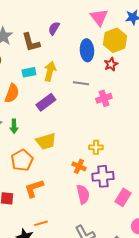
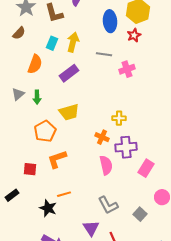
cyan rectangle: (29, 72) -> (52, 43), turned -56

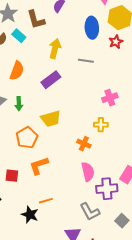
cyan rectangle: (52, 43) -> (19, 36), moved, turned -72
pink cross: (127, 69) -> (110, 98), moved
purple cross: (126, 147) -> (107, 189), moved

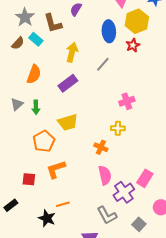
gray line: (86, 61) -> (103, 64), turned -56
purple cross: (107, 189) -> (124, 192), turned -30

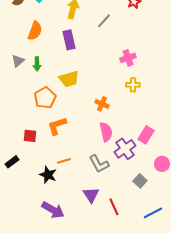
purple rectangle: (68, 83) -> (69, 40), turned -66
yellow cross: (118, 128) -> (133, 85), moved
gray L-shape: (107, 215) -> (99, 164), moved

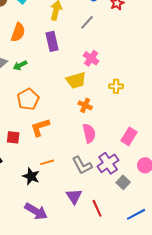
pink cross: (128, 58) -> (91, 58), moved, turned -35
green arrow: (37, 64) -> (20, 65), turned 64
yellow trapezoid: (69, 79) -> (76, 80), moved
purple cross: (125, 149) -> (108, 163), moved

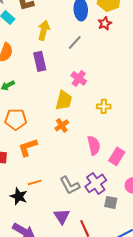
yellow trapezoid: (76, 80) -> (64, 100), turned -60
orange pentagon: (28, 99) -> (16, 119), turned 30
orange cross: (85, 105) -> (62, 125), moved, turned 32
pink semicircle: (89, 133) -> (94, 145), moved
gray square: (123, 182) -> (111, 202), turned -32

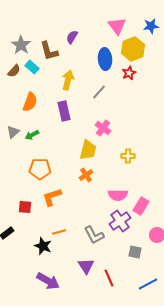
pink semicircle: (94, 145) -> (118, 195), turned 102
purple cross: (96, 183) -> (120, 221), moved

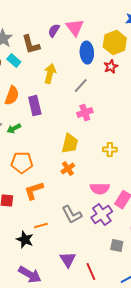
pink triangle: (117, 26) -> (75, 28), moved
purple rectangle: (64, 111) -> (35, 106), moved
pink cross: (103, 128) -> (85, 113), moved, turned 35
gray L-shape: (94, 235) -> (72, 215), moved

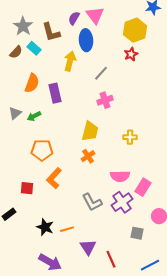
blue ellipse: (87, 53) -> (86, 40), moved
orange L-shape: (34, 191) -> (54, 178), turned -30
orange line: (41, 226) -> (67, 229), moved

